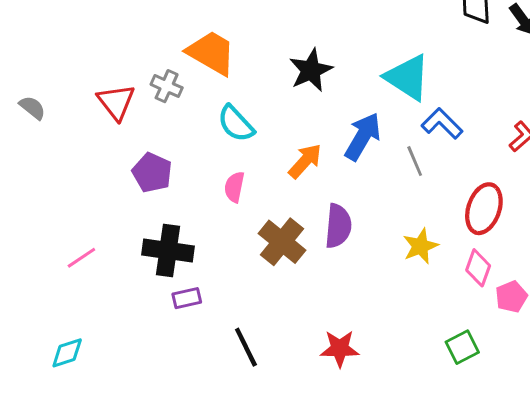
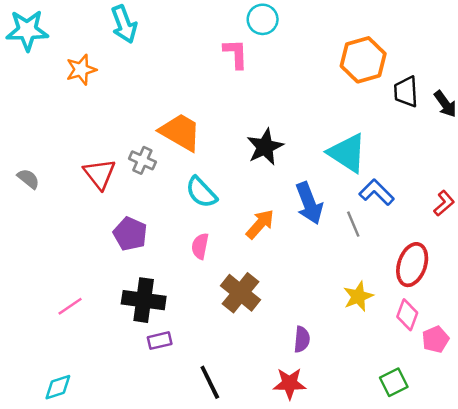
blue arrow: (363, 137) -> (309, 203), turned 129
purple semicircle: (338, 226) -> (302, 339), moved, size x0.7

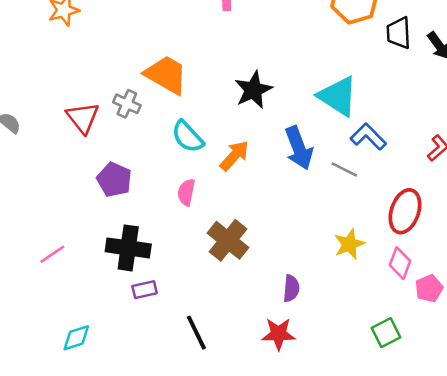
orange arrow: (260, 224) -> (234, 156), moved
gray line: (353, 224) -> (344, 170), turned -40
cyan diamond: (58, 387) -> (76, 338), moved

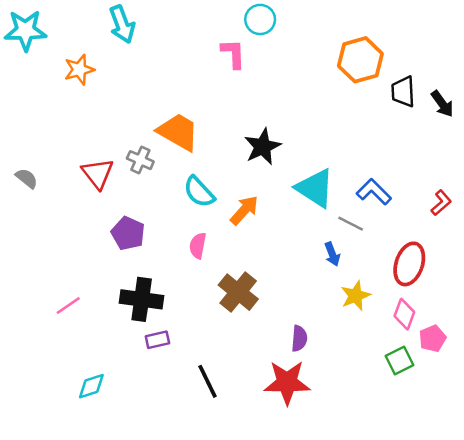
cyan triangle: (338, 96) -> (315, 188), moved
blue arrow: (299, 148) -> (332, 254), moved, size x0.6
green square: (386, 333) -> (399, 361), moved
red star: (279, 334) -> (287, 383), size x1.4

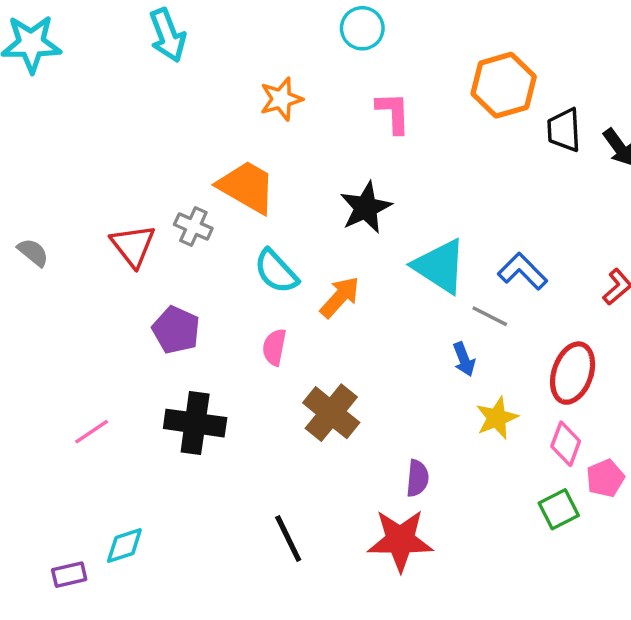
pink L-shape: (233, 54) -> (393, 113), moved
orange star: (79, 70) -> (281, 99), moved
purple rectangle: (157, 340) -> (69, 575), moved

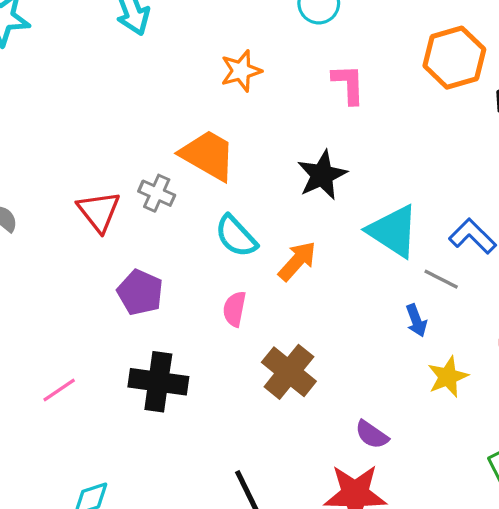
purple semicircle: (417, 478) -> (372, 435), turned 120

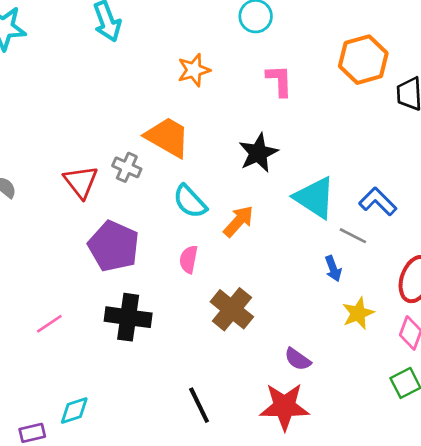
purple pentagon: (140, 292) -> (114, 246), size x1.4

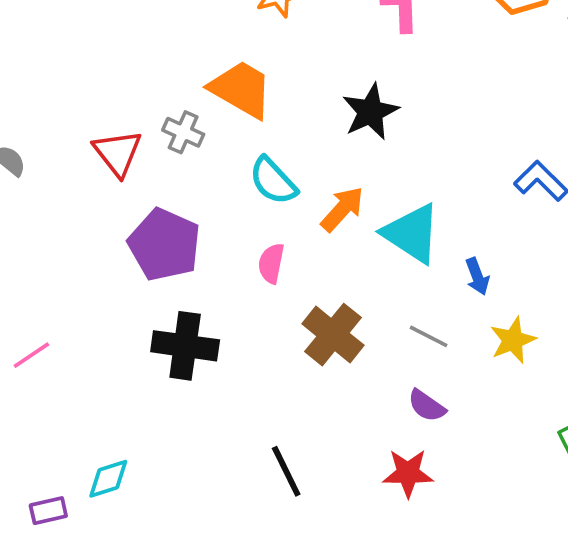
cyan triangle: (315, 198) -> (412, 233), moved
gray line: (353, 236) -> (429, 336), moved
pink line: (49, 324) -> (31, 355), moved
red star: (285, 407) -> (408, 473), size x0.7

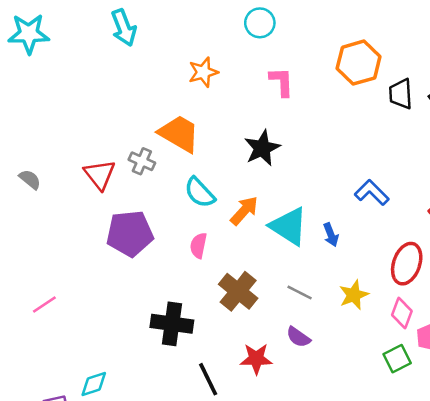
purple pentagon: (164, 245) -> (130, 234), turned -30
blue arrow: (477, 276) -> (331, 235), moved
black cross: (185, 346) -> (172, 324), moved
red star: (408, 473) -> (256, 359), moved

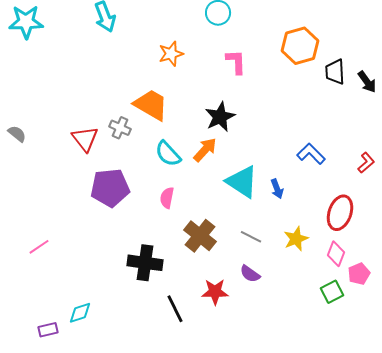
gray semicircle: (30, 179) -> (17, 134), moved
orange arrow: (244, 211) -> (205, 150), moved

